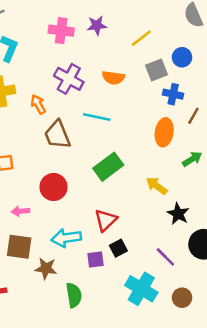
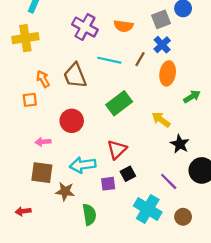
blue cross: (173, 94) -> (162, 45), moved, turned 35
orange arrow: (38, 104) -> (43, 79), moved
brown line: (193, 116) -> (140, 59), moved

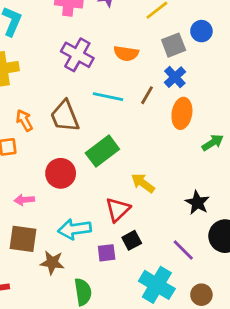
green rectangle: (119, 103) -> (102, 151), moved
yellow arrow: (161, 120) -> (143, 183), moved

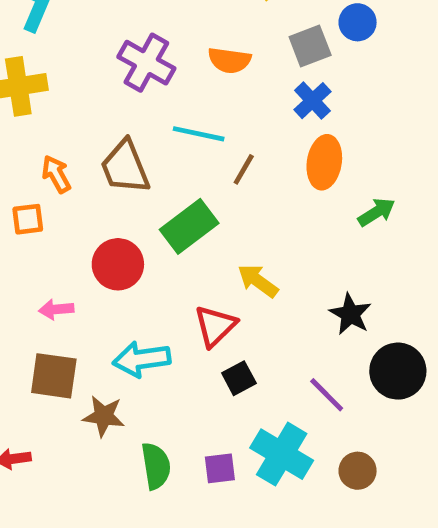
brown line: (147, 95) -> (244, 169), moved
purple square: (107, 253) -> (220, 468), moved

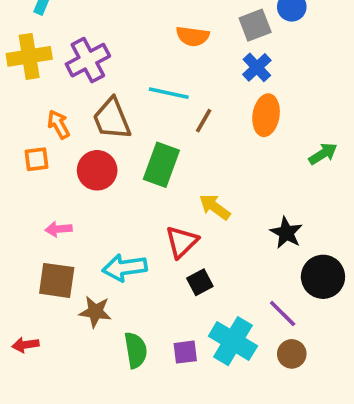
purple cross: (146, 63) -> (88, 60), moved, turned 33
green arrow: (377, 212) -> (323, 154), moved
green rectangle: (189, 226) -> (161, 165), turned -33
red circle: (118, 264) -> (97, 170), moved
purple line: (327, 395) -> (283, 314), moved

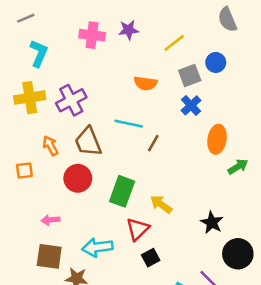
orange ellipse: (266, 115) -> (217, 139), moved
orange square: (36, 159) -> (24, 170), moved
green rectangle: (161, 165) -> (122, 191), moved

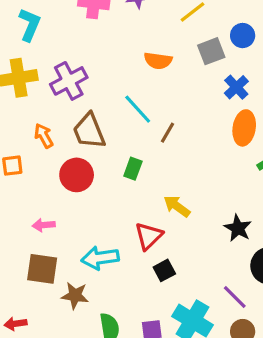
blue cross: (191, 105) -> (236, 87), moved
cyan line: (129, 124) -> (138, 109), turned 36
green rectangle: (122, 191) -> (133, 169), moved, size x0.6

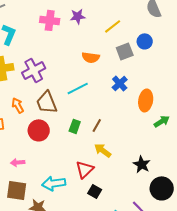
blue cross: (236, 87) -> (120, 83), moved
cyan line: (138, 109) -> (78, 88), turned -75
brown line: (167, 133) -> (97, 125), moved
black square: (164, 270) -> (95, 191), turned -32

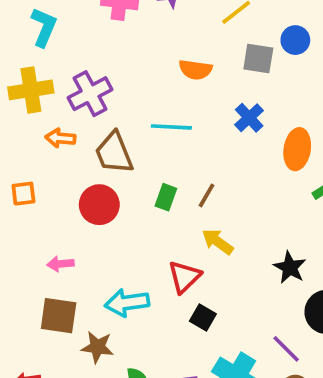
gray square: (125, 51) -> (258, 59), turned 30
cyan line: (78, 88) -> (171, 127), turned 30
orange arrow: (18, 105) -> (60, 138), moved, turned -56

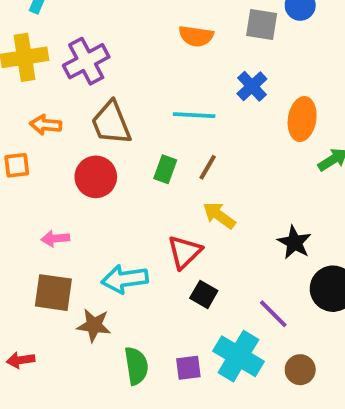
cyan line: (171, 127) -> (194, 115), moved
orange arrow: (60, 138) -> (46, 125), moved
purple line: (286, 349) -> (273, 314), moved

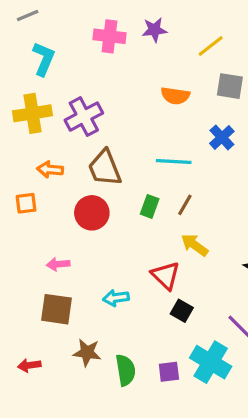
red triangle: (184, 252) -> (166, 275), turned -32
cyan arrow: (125, 279) -> (116, 298), size x0.7
brown star: (94, 325) -> (87, 352), moved

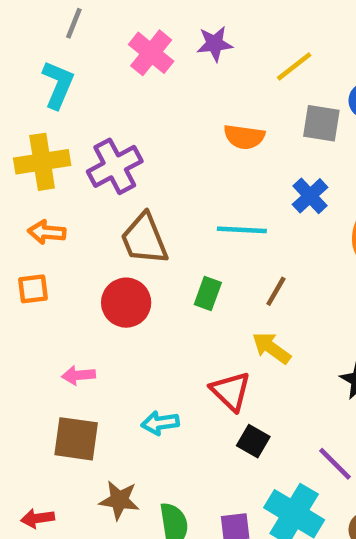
gray line: (28, 15) -> (74, 23), moved, turned -45
pink cross: (110, 36) -> (151, 53), turned 32
orange arrow: (50, 170) -> (47, 232), moved
brown line: (185, 205) -> (276, 291), moved

